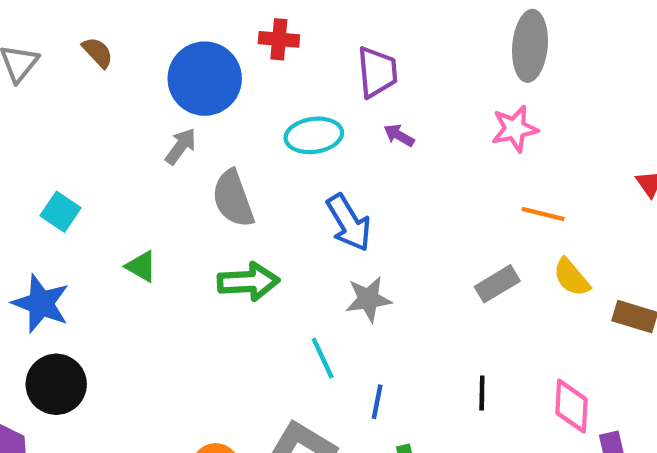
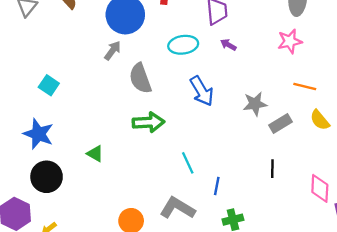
green triangle: (141, 266) -> (95, 154), moved
gray star: (368, 299) -> (255, 104), moved
black line: (482, 393) -> (272, 169), moved

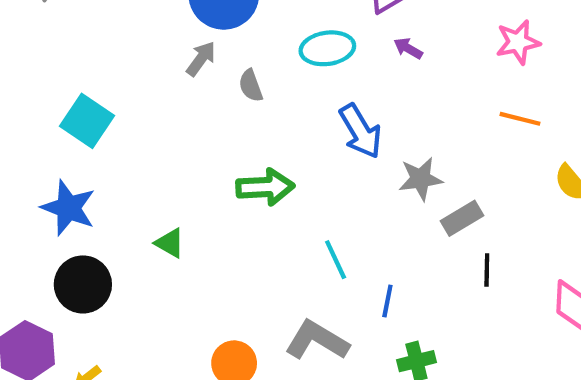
gray semicircle: (140, 78) -> (251, 86), moved, size x0.6
cyan square: (49, 85) -> (87, 121), size x1.4
orange line: (305, 86) -> (520, 119), moved
gray star: (255, 104) -> (421, 179), moved
gray rectangle: (280, 124) -> (462, 218), moved

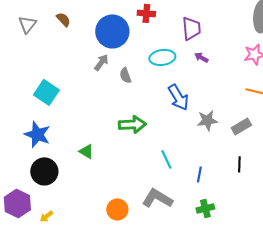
gray rectangle: (462, 218) -> (241, 126), moved
blue line: (387, 301) -> (199, 174), moved

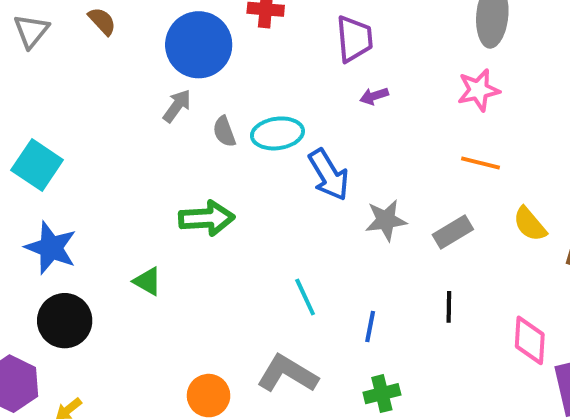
cyan ellipse: (162, 57) -> (277, 133), moved
purple arrow: (201, 57) -> (374, 96), turned -48
cyan square: (46, 92) -> (37, 165), moved
green arrow: (132, 124) -> (207, 218), moved

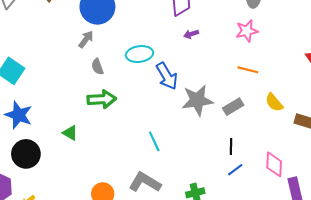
gray semicircle: (224, 131) -> (97, 67), moved
gray star: (386, 220) -> (197, 100), size x1.4
blue line: (370, 327) -> (235, 170), moved, turned 42

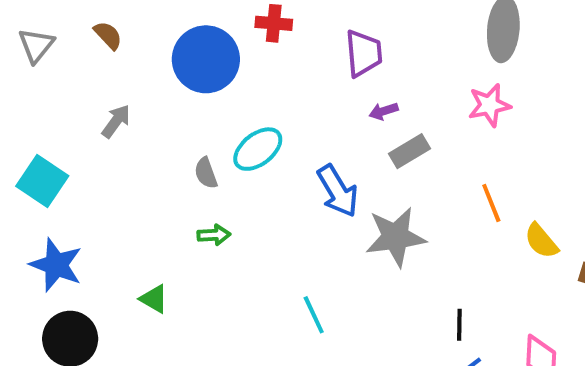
gray arrow: (86, 39) -> (116, 121), moved
cyan ellipse: (140, 54) -> (258, 149), moved, turned -30
orange line: (248, 70) -> (491, 203), moved, turned 54
green arrow: (102, 99) -> (214, 235), size x0.6
gray rectangle: (233, 107) -> (409, 151), moved

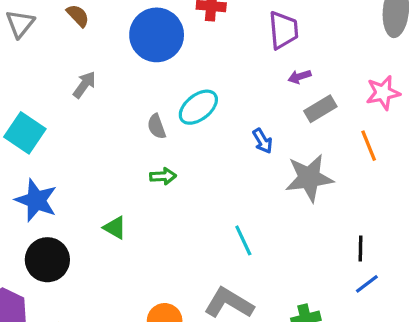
pink star: (489, 105) -> (383, 93), moved
blue arrow: (338, 191) -> (263, 141), size x0.6
orange line: (491, 203) -> (369, 146), moved

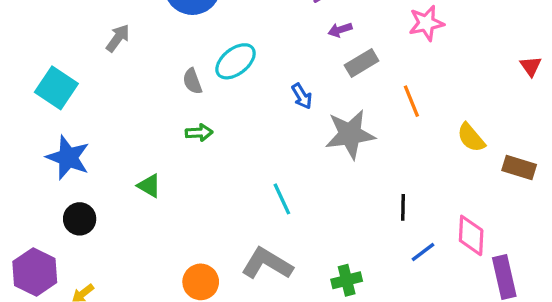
pink star: (383, 93) -> (426, 23), moved
black circle: (47, 260) -> (80, 219), size x0.7
blue line: (367, 284) -> (423, 252), moved

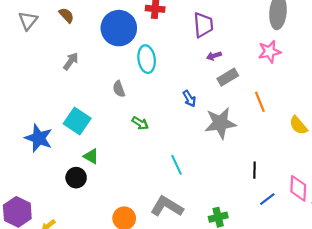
cyan ellipse: (236, 61) -> (147, 59), moved, turned -60
cyan square: (56, 88) -> (77, 121), moved
green arrow: (199, 133) -> (140, 123), moved, turned 35
black circle: (80, 219) -> (76, 178), moved

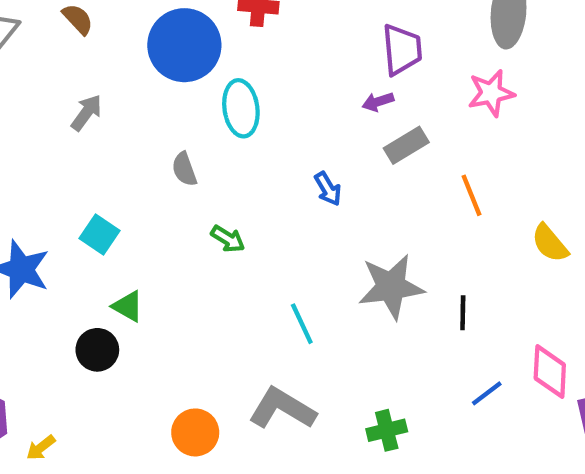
purple trapezoid: (203, 25) -> (402, 50), moved
cyan square: (77, 121) -> (100, 234), size x0.7
gray star: (220, 123) -> (391, 287), moved
black line: (254, 170) -> (463, 313), moved

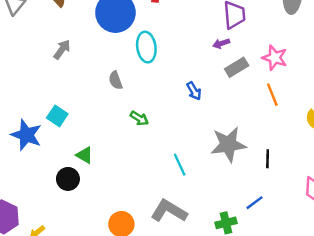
pink star: (491, 93) -> (275, 58), moved, turned 30
cyan square: (100, 234) -> (57, 116), moved
blue line: (487, 393) -> (254, 203), moved

